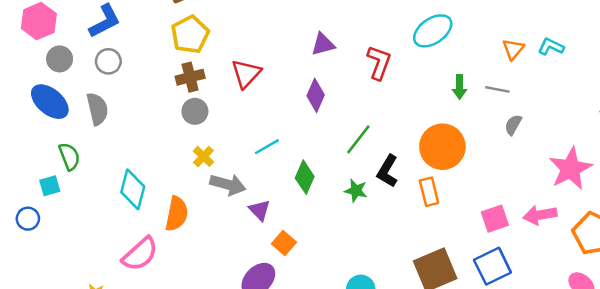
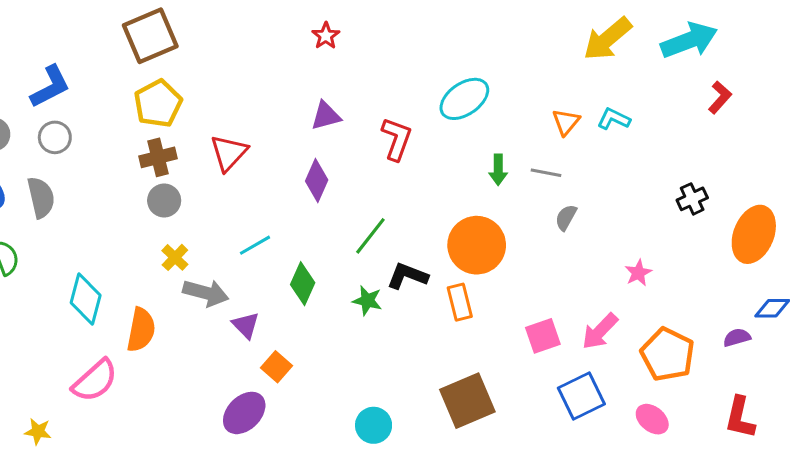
pink star: (570, 169) -> (638, 273), size x0.5
black L-shape: (388, 171) -> (407, 276), turned 80
pink arrow: (540, 215) -> (600, 331), turned -36
blue square: (492, 266) -> (581, 396), moved

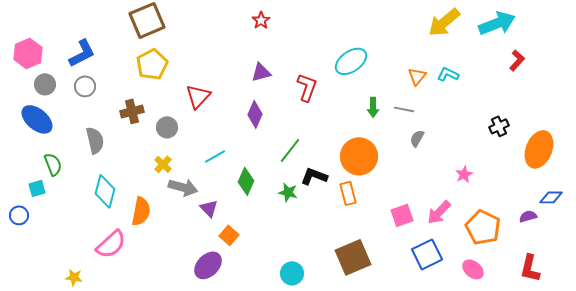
brown cross: (158, 157) -> (132, 111), moved
gray semicircle: (41, 197) -> (95, 140), moved
gray circle: (164, 200) -> (167, 127), moved

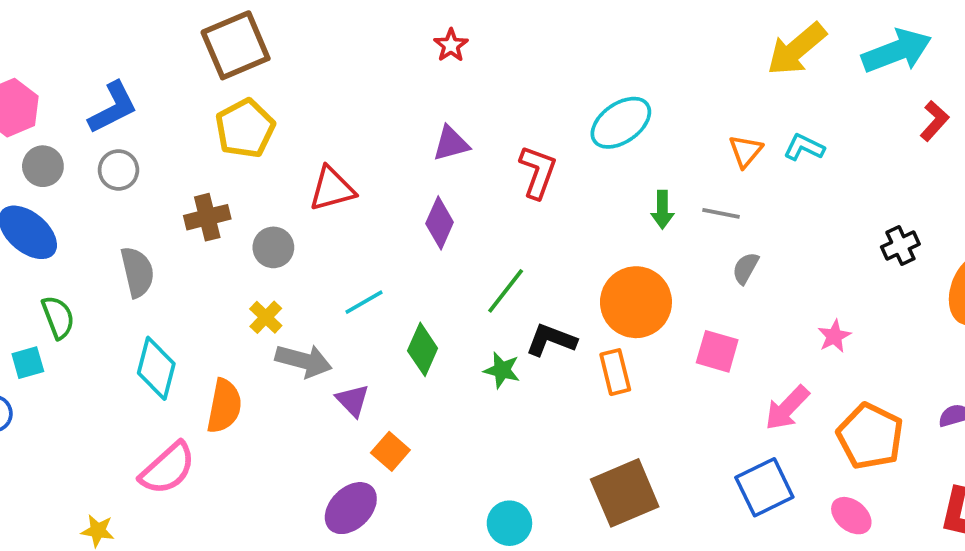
red triangle: (198, 96) -> (332, 189), turned 32
pink square: (402, 215) -> (717, 351), moved, turned 35

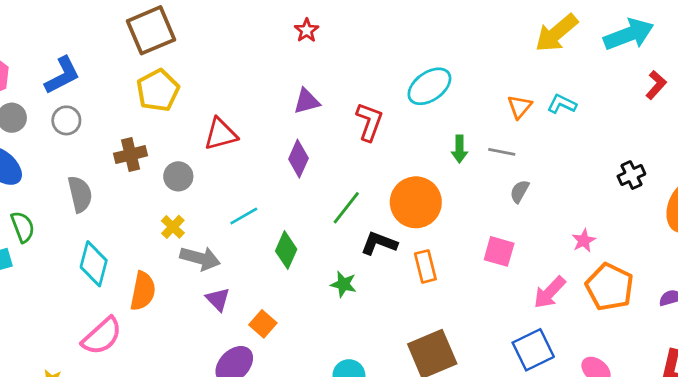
orange circle: (636, 302) -> (416, 202), moved
green star: (502, 370) -> (343, 284), moved
purple triangle: (353, 400) -> (218, 299), moved
orange pentagon: (870, 436) -> (610, 287), moved

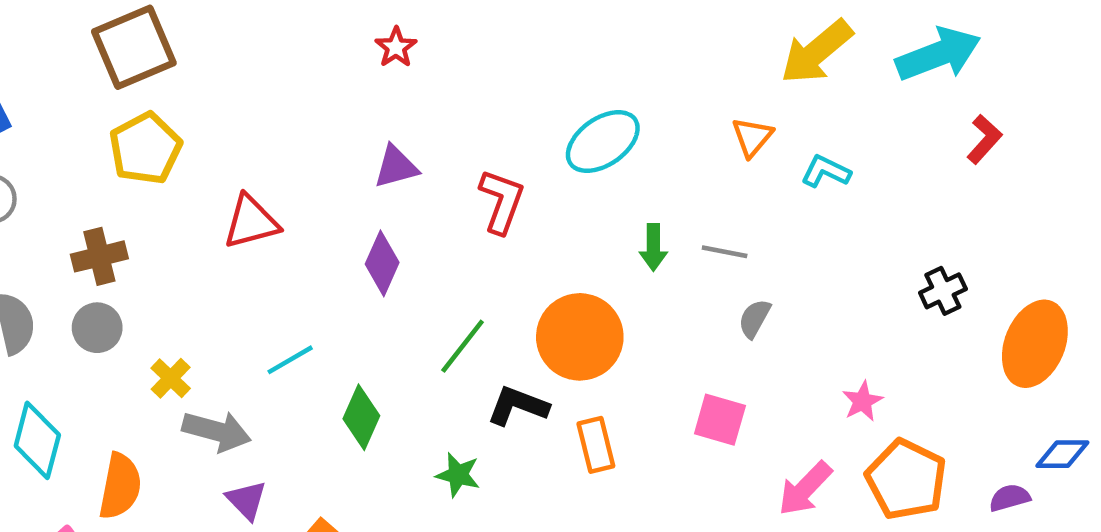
orange triangle: (520, 107) -> (752, 137), moved
gray circle: (178, 176) -> (97, 328), moved

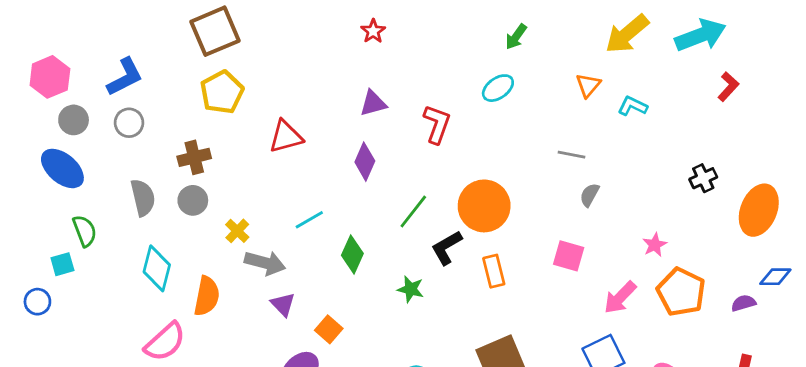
cyan ellipse: (603, 142) -> (498, 88), size x0.7
green arrow: (653, 247) -> (516, 37), moved, turned 36
black L-shape: (518, 406) -> (447, 248), turned -51

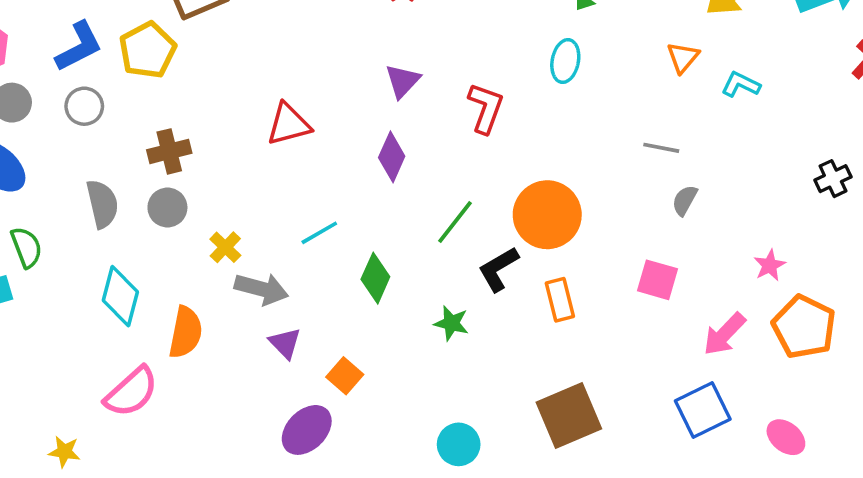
cyan ellipse: (498, 88) -> (565, 61), turned -44
yellow pentagon: (222, 92) -> (148, 50), moved
purple triangle: (373, 103) -> (403, 81), turned -32

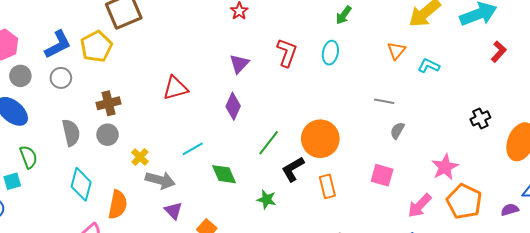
red L-shape: (486, 108) -> (287, 53), moved
pink star: (770, 265) -> (445, 167), size x1.5
green diamond: (375, 278) -> (224, 174), turned -48

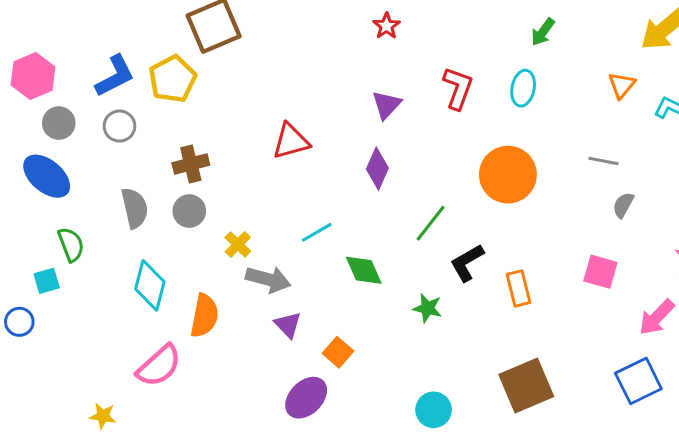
orange circle: (320, 139) -> (508, 175), moved

